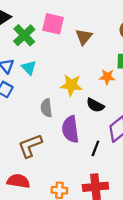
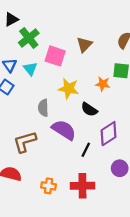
pink square: (53, 24) -> (55, 56), moved
purple semicircle: (70, 129) -> (64, 130), turned 125

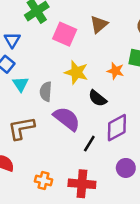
cyan triangle: (30, 69) -> (21, 84), moved

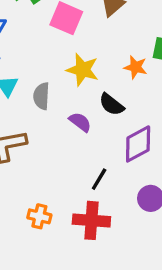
purple semicircle: (67, 119) -> (80, 122), moved, size x0.6
black line: (89, 144) -> (99, 179), moved

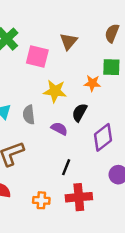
black semicircle: (111, 104) -> (80, 112), turned 90
black line: (99, 179) -> (66, 167), moved

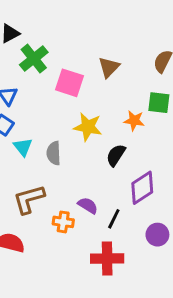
purple semicircle: (59, 129) -> (88, 205), moved
black line: (66, 167) -> (114, 219), moved
orange cross: (41, 200) -> (63, 222), moved

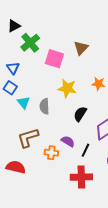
black semicircle: (116, 155) -> (80, 114), moved

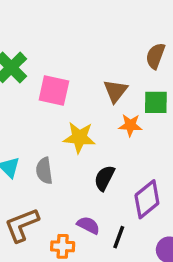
brown triangle: (81, 48) -> (115, 91), moved

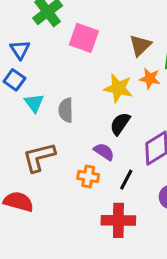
yellow star: (79, 138) -> (118, 88), moved
purple semicircle: (88, 225) -> (104, 152), moved
orange cross: (63, 246) -> (88, 176), moved

